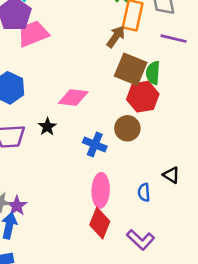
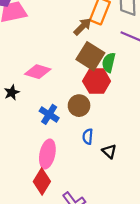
blue semicircle: (144, 192) -> (88, 137), moved

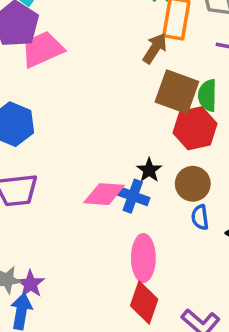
pink diamond: (38, 72) -> (104, 194), moved
black star: (12, 93) -> (149, 170), moved
brown circle: (79, 106) -> (193, 184), moved

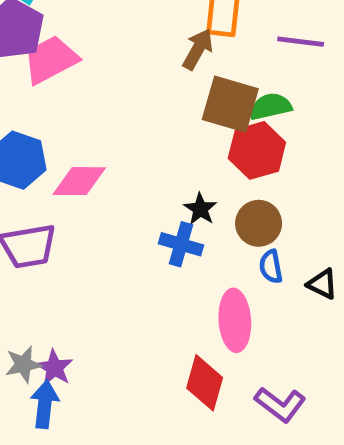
green semicircle: (207, 95) -> (271, 106), turned 80
pink diamond: (104, 194) -> (79, 181), moved
pink ellipse: (143, 258) -> (235, 320), moved

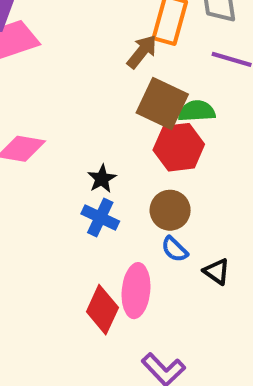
black star: (200, 209) -> (102, 179), moved
blue semicircle: (271, 267) -> (175, 249), turned -44
red diamond: (205, 383) -> (102, 310), moved

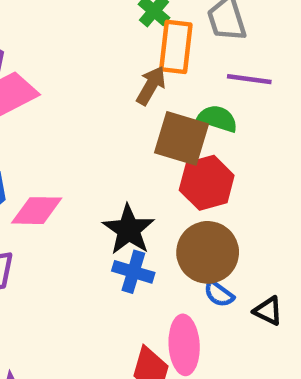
green semicircle: (197, 111) -> (218, 119), moved, turned 30
black star: (102, 179) -> (129, 230), size x1.6
brown circle: (170, 210) -> (208, 252), size x1.4

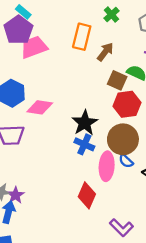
orange rectangle: (176, 47) -> (82, 37), moved
brown square: (182, 138) -> (117, 80), size x0.7
pink ellipse: (184, 345) -> (107, 166), moved

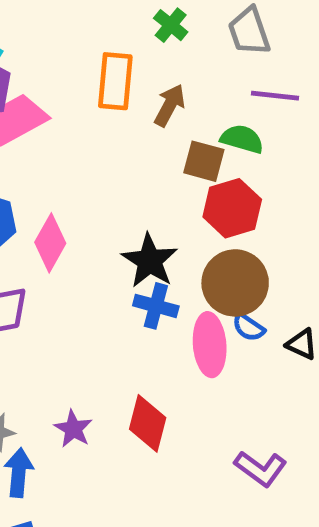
pink diamond: (40, 107) -> (50, 243), turned -60
purple star: (16, 195) -> (73, 429), moved
red diamond: (87, 195) -> (148, 423), moved

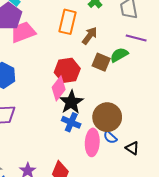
green semicircle: (242, 139) -> (119, 55), turned -54
red hexagon: (232, 208) -> (67, 70), moved
pink diamond: (50, 243) -> (59, 88), moved

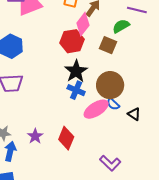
brown square: (101, 62) -> (108, 45), moved
pink diamond: (59, 88) -> (83, 24), moved
pink ellipse: (92, 142) -> (96, 109), turned 55

